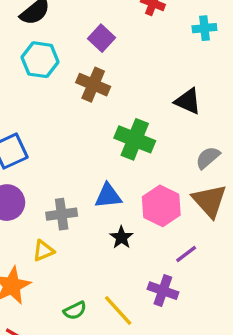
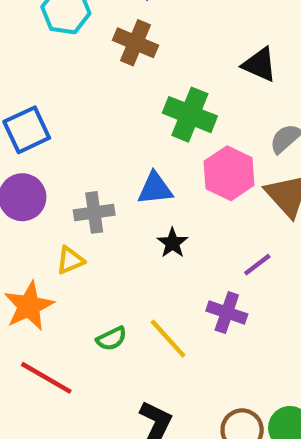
pink hexagon: (161, 206) -> (229, 173), moved

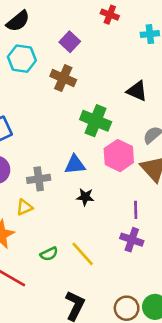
black star: (172, 243) -> (85, 197), turned -30
purple line: (257, 265) -> (136, 210), turned -54
purple cross: (227, 312) -> (132, 240), moved

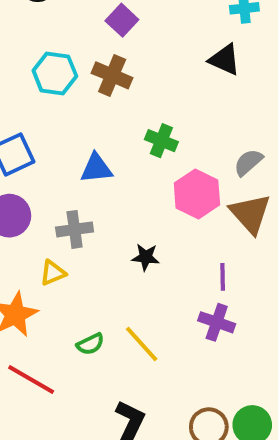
cyan hexagon: (22, 59) -> (55, 73), moved
black triangle: (137, 91) -> (225, 60), moved
green cross: (96, 121) -> (161, 141), size x0.7
blue triangle: (75, 165) -> (96, 168), moved

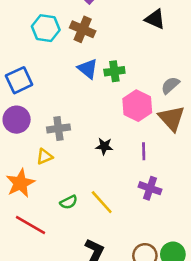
green cross: (161, 141) -> (114, 71), turned -30
blue triangle: (96, 168) -> (88, 69), moved, turned 45
purple line: (223, 277) -> (144, 151), moved

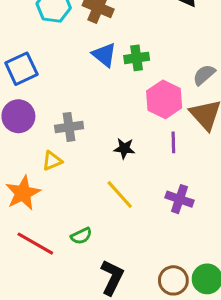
purple line: (144, 151) -> (173, 142), moved
green semicircle: (69, 202) -> (81, 236), moved
yellow line: (102, 202) -> (120, 195), moved

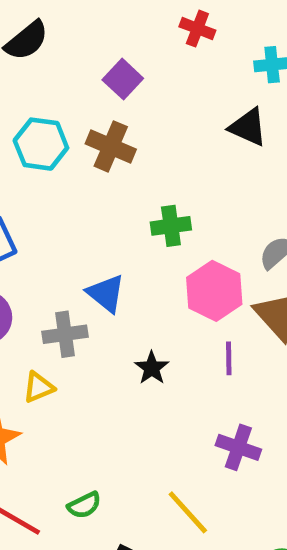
blue triangle: (104, 55) -> (106, 293), moved
black star: (124, 148) -> (152, 368), turned 30
yellow line: (120, 195) -> (188, 512), moved

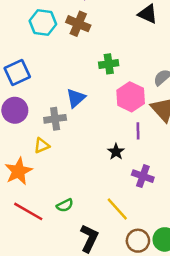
blue triangle: (106, 293) -> (76, 98), turned 40
black star: (152, 368) -> (116, 152), moved

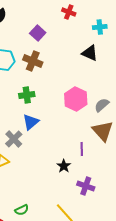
green cross: (109, 64) -> (27, 95), moved
pink hexagon: (131, 97) -> (76, 99), moved
gray cross: (55, 119) -> (14, 139), turned -36

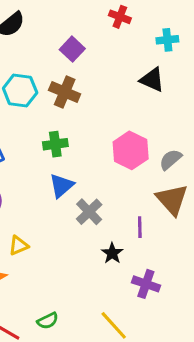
gray cross: (14, 139) -> (89, 212), moved

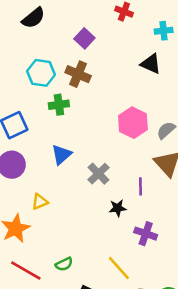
green cross: (55, 144) -> (59, 105), moved
blue triangle: (61, 186) -> (61, 154), moved
black star: (112, 253) -> (118, 208), turned 30

